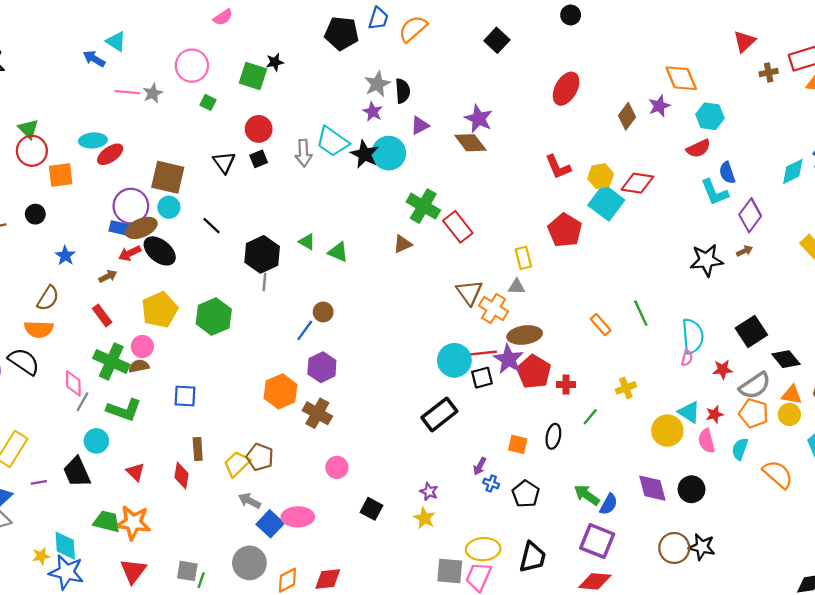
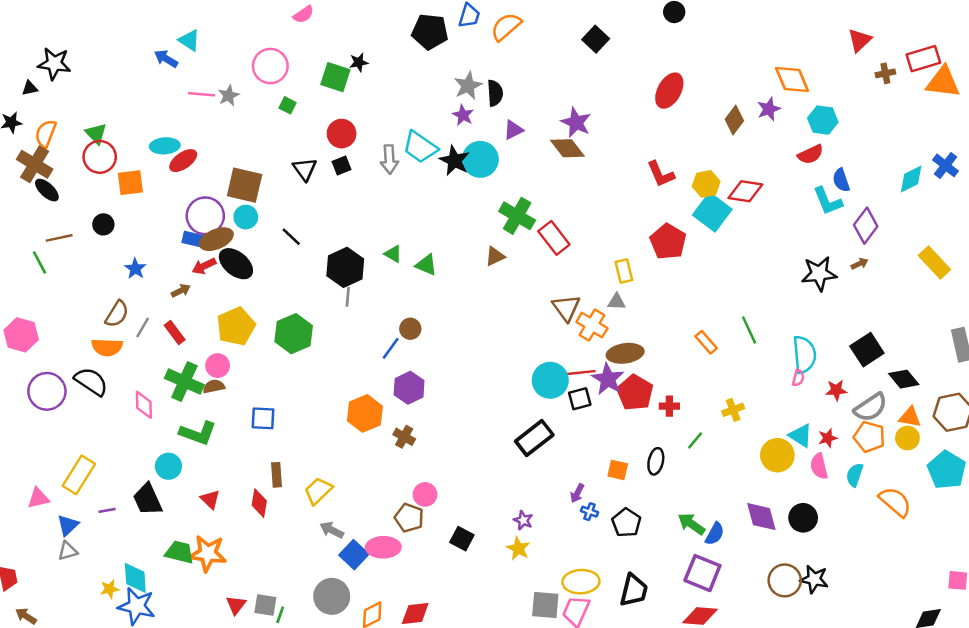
gray line: (83, 402) -> (143, 328), moved
brown cross: (317, 413) -> (404, 437), size x0.7
brown pentagon: (260, 457) -> (409, 518), moved
red triangle: (133, 571) -> (236, 605), moved, size x0.7

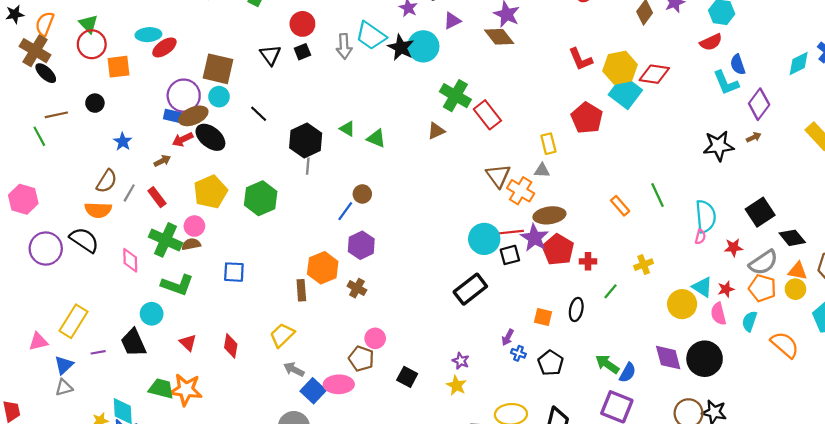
yellow hexagon: (706, 184) -> (620, 68), size x1.4
brown rectangle: (276, 475) -> (301, 290), moved
black circle: (803, 518) -> (705, 359), size x1.4

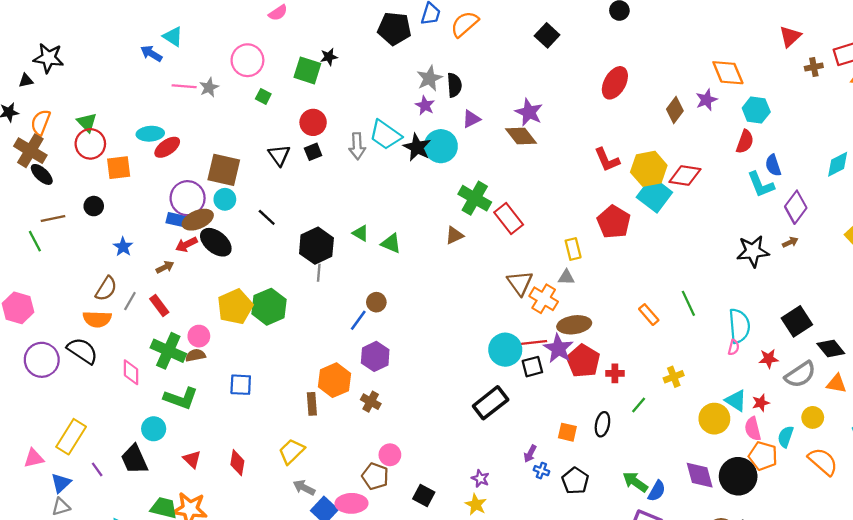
red semicircle: (711, 42) -> (745, 142), turned -45
yellow pentagon: (210, 192) -> (235, 307), moved
orange pentagon: (762, 288) -> (763, 456), moved
yellow circle: (795, 289) -> (813, 417), moved
purple line: (98, 352) -> (97, 469), turned 64

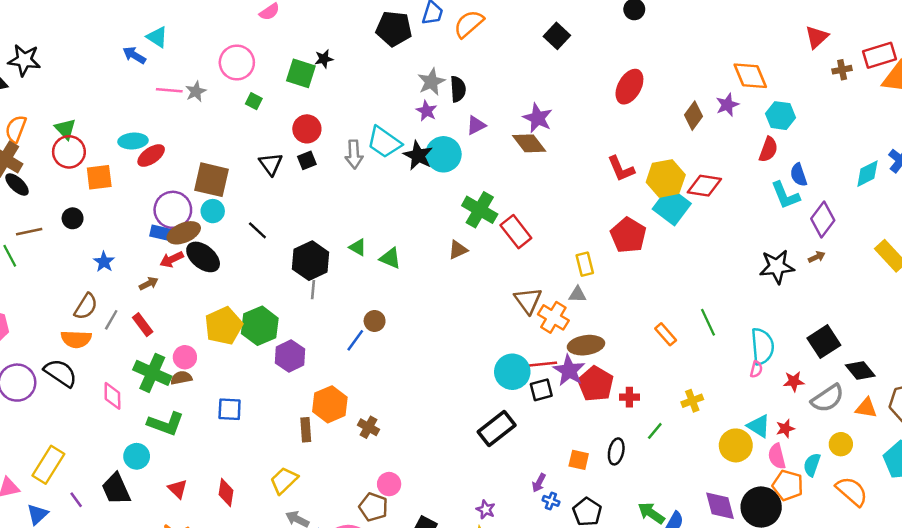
purple hexagon: (375, 356) -> (290, 356), moved

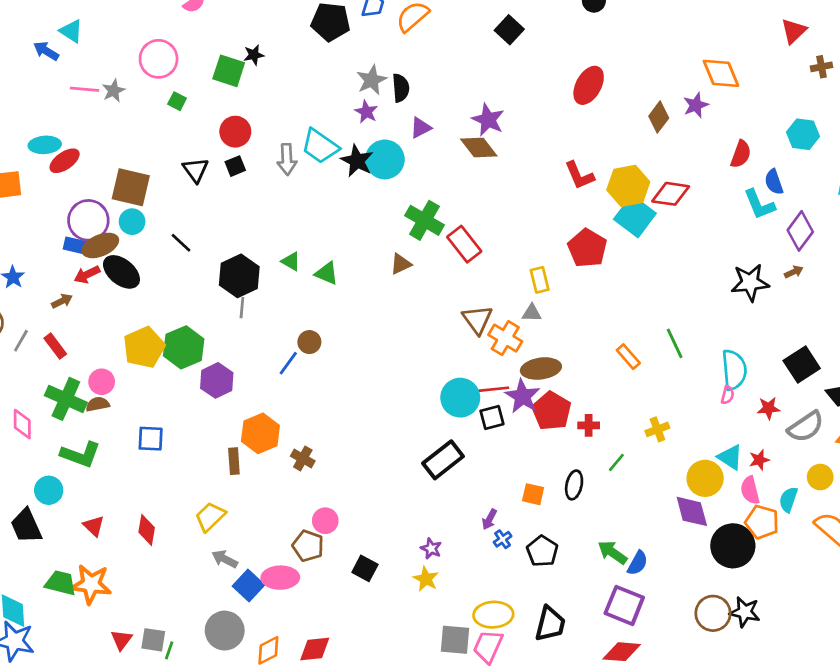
cyan hexagon: (780, 116) -> (803, 134), moved
blue cross: (551, 501) -> (503, 539), turned 35
purple diamond: (720, 506) -> (692, 511), moved

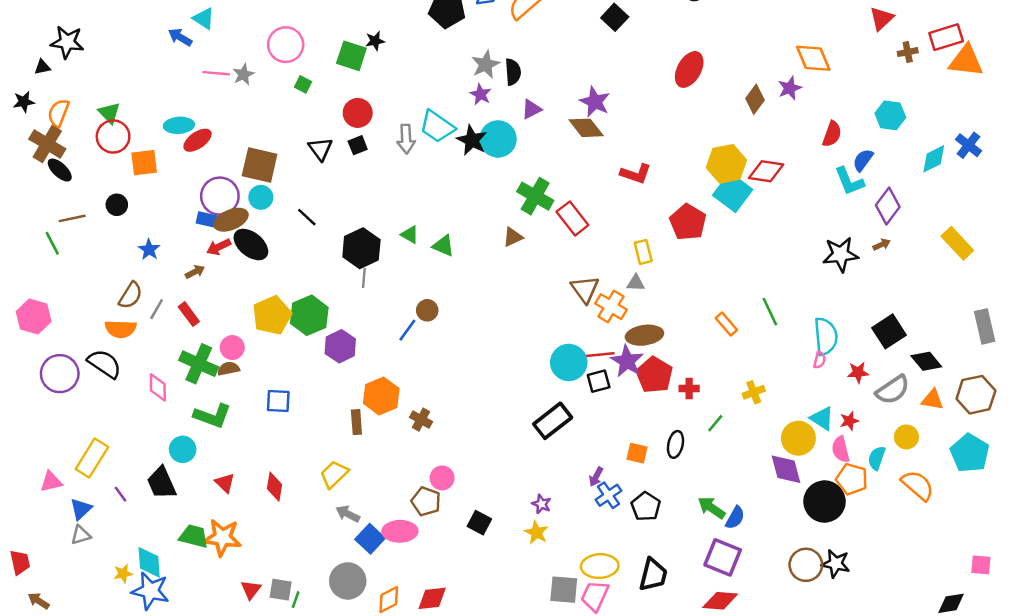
red L-shape: (579, 175) -> (636, 174), moved, turned -48
blue semicircle: (774, 182) -> (863, 160), turned 55
blue cross: (503, 539) -> (608, 495), size x1.5

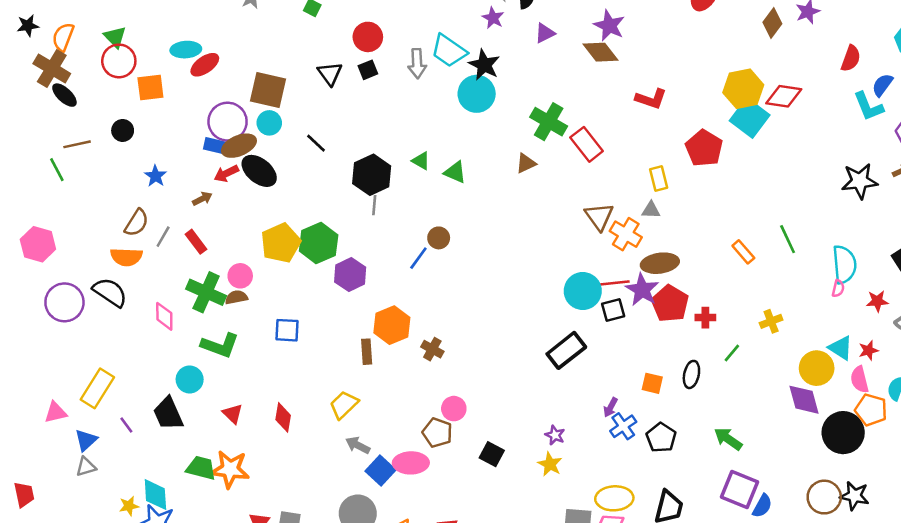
cyan circle: (498, 139) -> (477, 94), moved
blue semicircle: (735, 518) -> (762, 506), moved

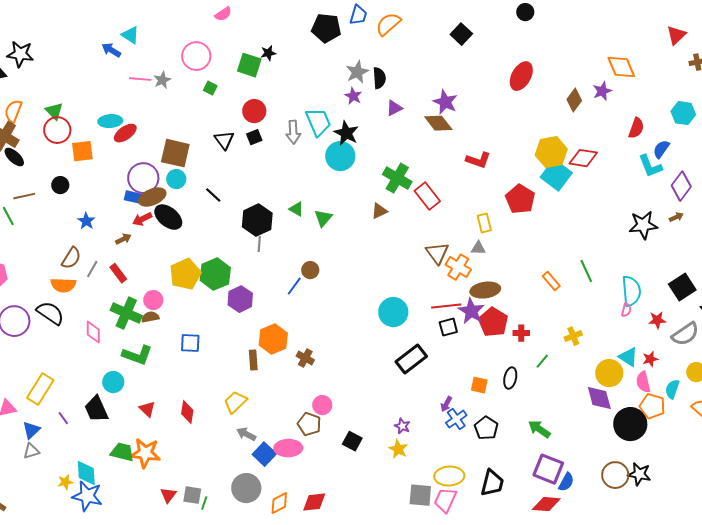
cyan trapezoid: (449, 51) -> (318, 122), turned -148
green triangle: (455, 172) -> (323, 218), turned 48
cyan circle: (583, 291) -> (393, 312), moved

